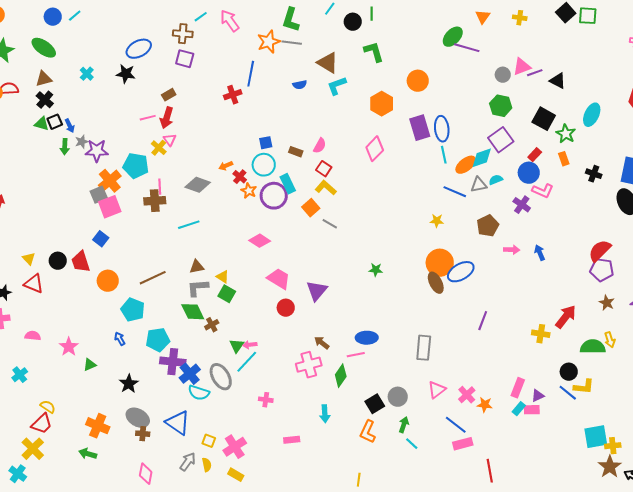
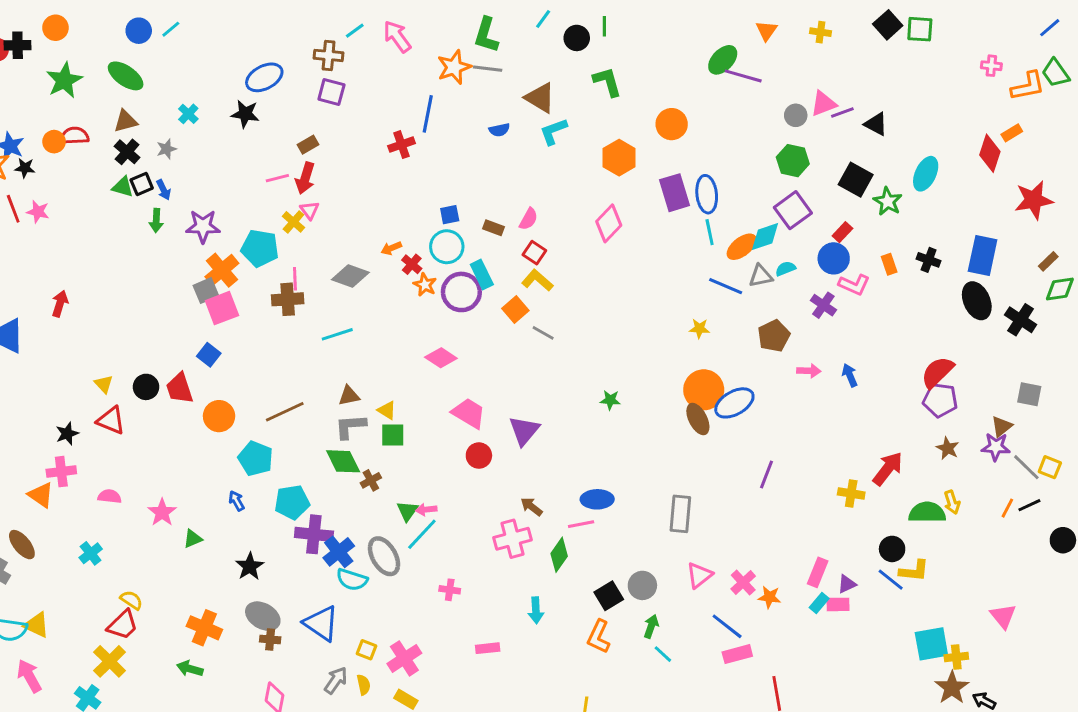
gray star: (82, 142) -> (166, 149), moved
orange rectangle: (564, 159) -> (889, 264), moved
green square: (227, 294) -> (393, 435), turned -30

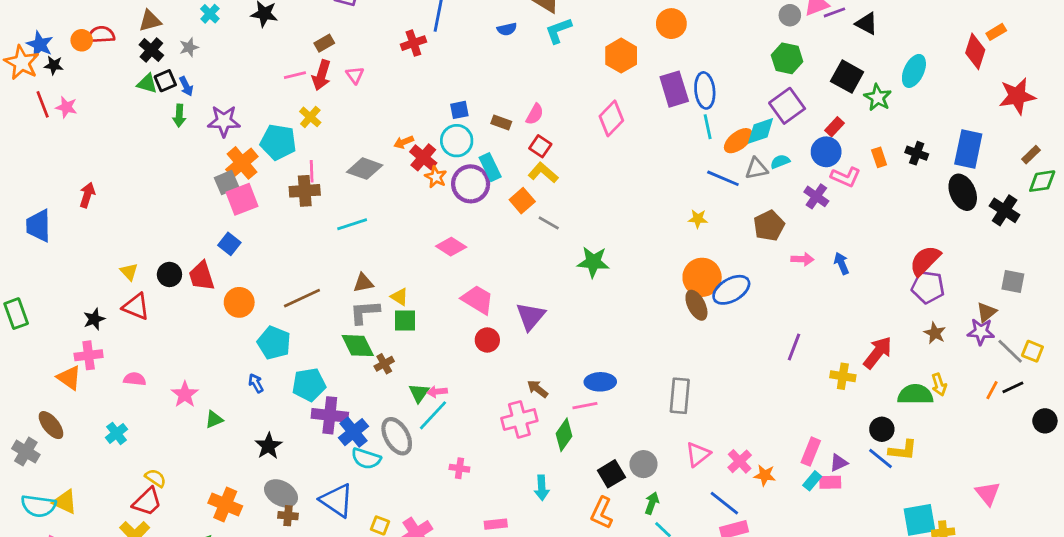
pink triangle: (310, 210) -> (355, 75), moved
red cross: (412, 264) -> (423, 157), size x1.4
green star: (610, 400) -> (593, 262), moved, size x1.6
purple line: (767, 474) -> (794, 347), moved

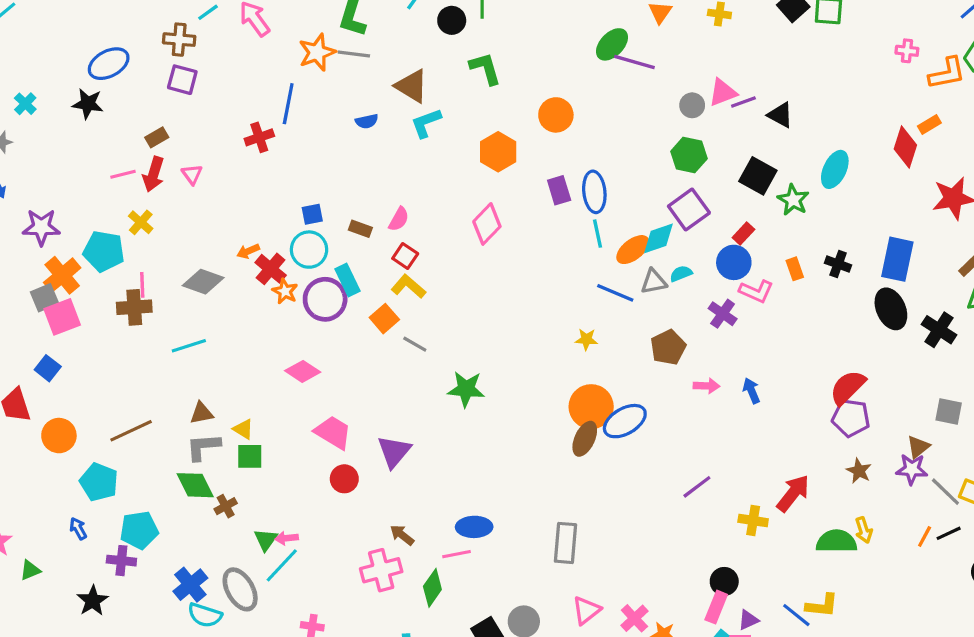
purple rectangle: (674, 89) -> (559, 190), size x0.7
brown ellipse: (696, 305) -> (585, 439), turned 52
purple line: (794, 347) -> (697, 487), turned 32
purple cross: (330, 415) -> (121, 561), moved, size x0.7
black circle: (882, 429) -> (724, 581), moved

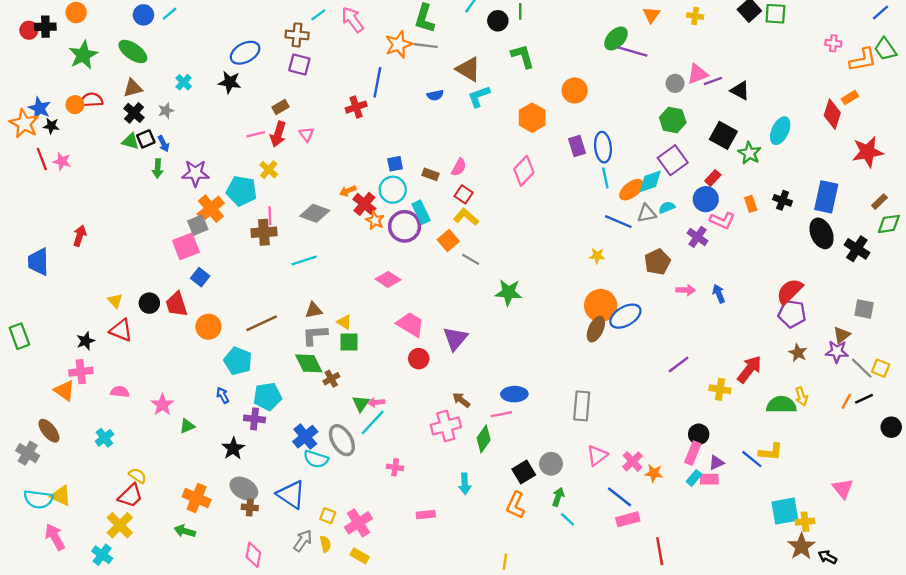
pink square: (62, 317) -> (186, 246), moved

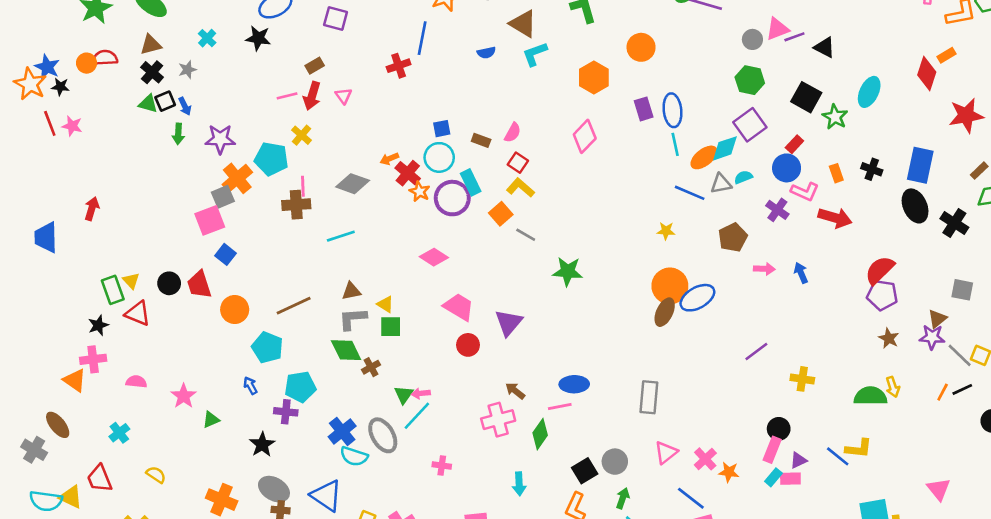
green rectangle: (19, 336) -> (113, 290), moved
red arrow: (749, 369) -> (835, 218), moved, turned 68
red trapezoid: (130, 496) -> (100, 479), moved, turned 112

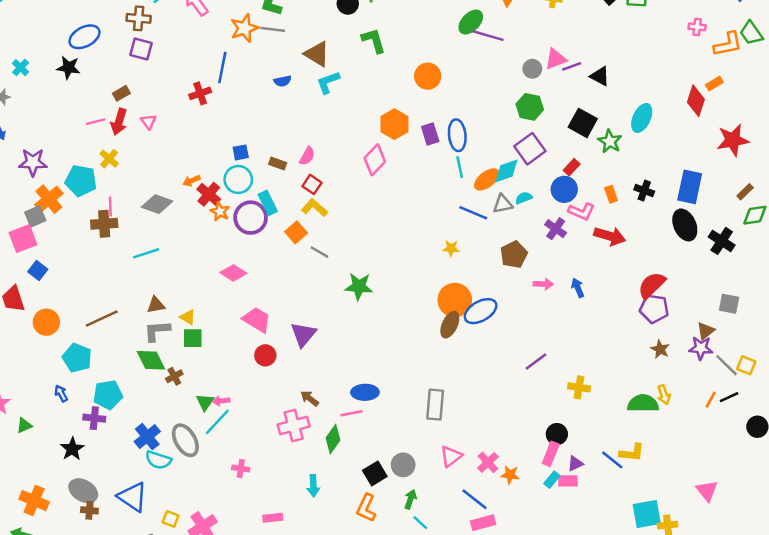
orange hexagon: (594, 77) -> (394, 124), moved

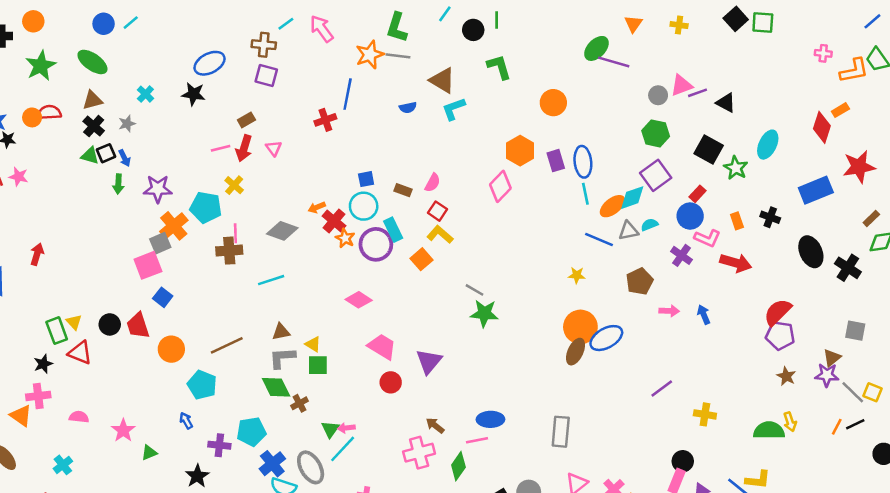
blue rectangle: (690, 187) -> (816, 190), moved, turned 56
gray line: (319, 252) -> (474, 290), moved
cyan pentagon: (108, 395) -> (251, 432), moved

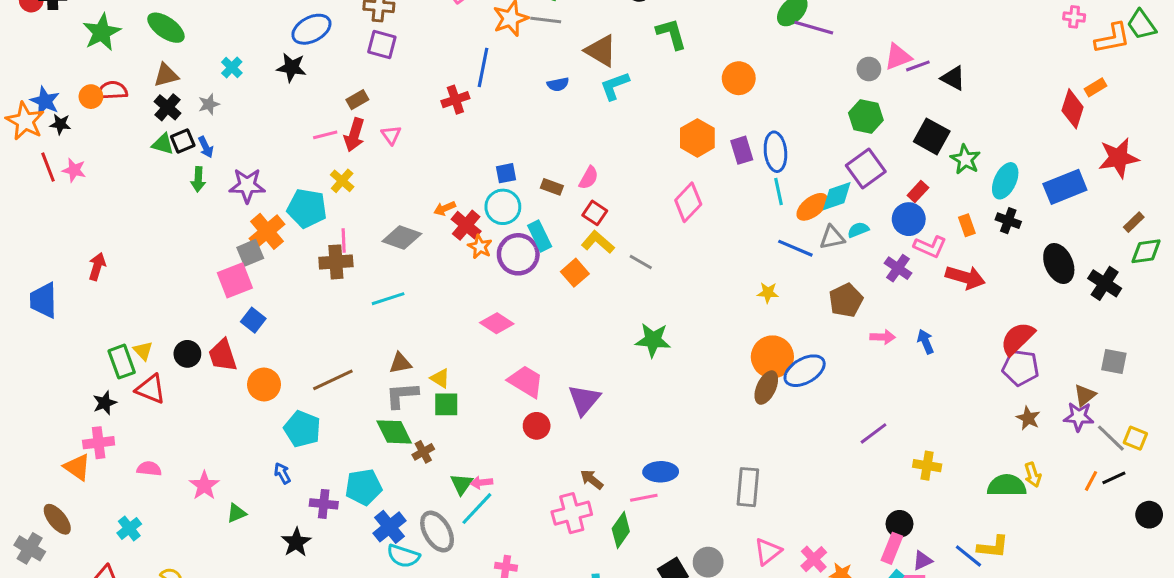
cyan ellipse: (768, 145) -> (1005, 181), moved
pink diamond: (500, 186) -> (688, 202), moved
gray line: (474, 290) -> (641, 262), moved

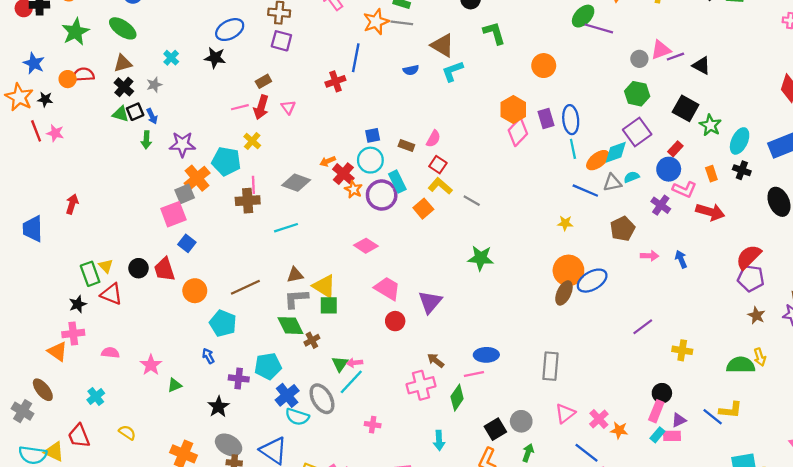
blue star: (45, 101) -> (34, 63), moved
pink diamond: (688, 202) -> (518, 132), moved
yellow triangle: (440, 378) -> (324, 286), size x1.6

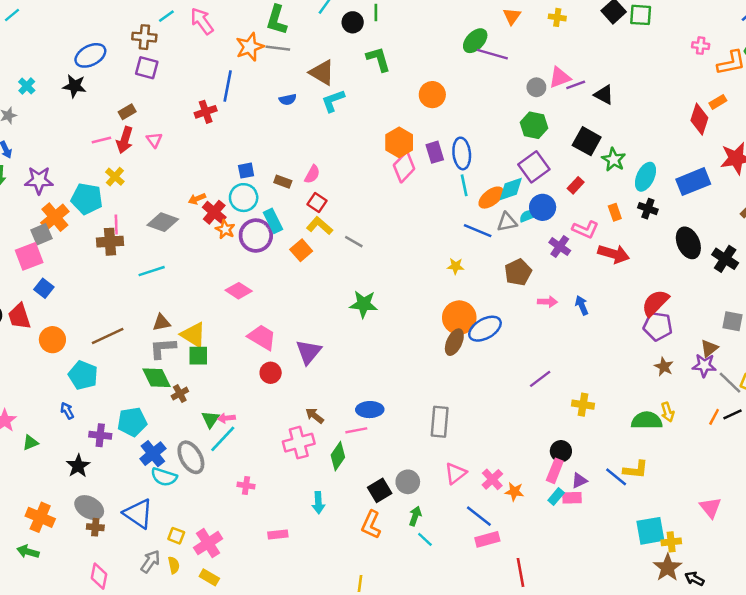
blue circle: (669, 169) -> (543, 207), moved

